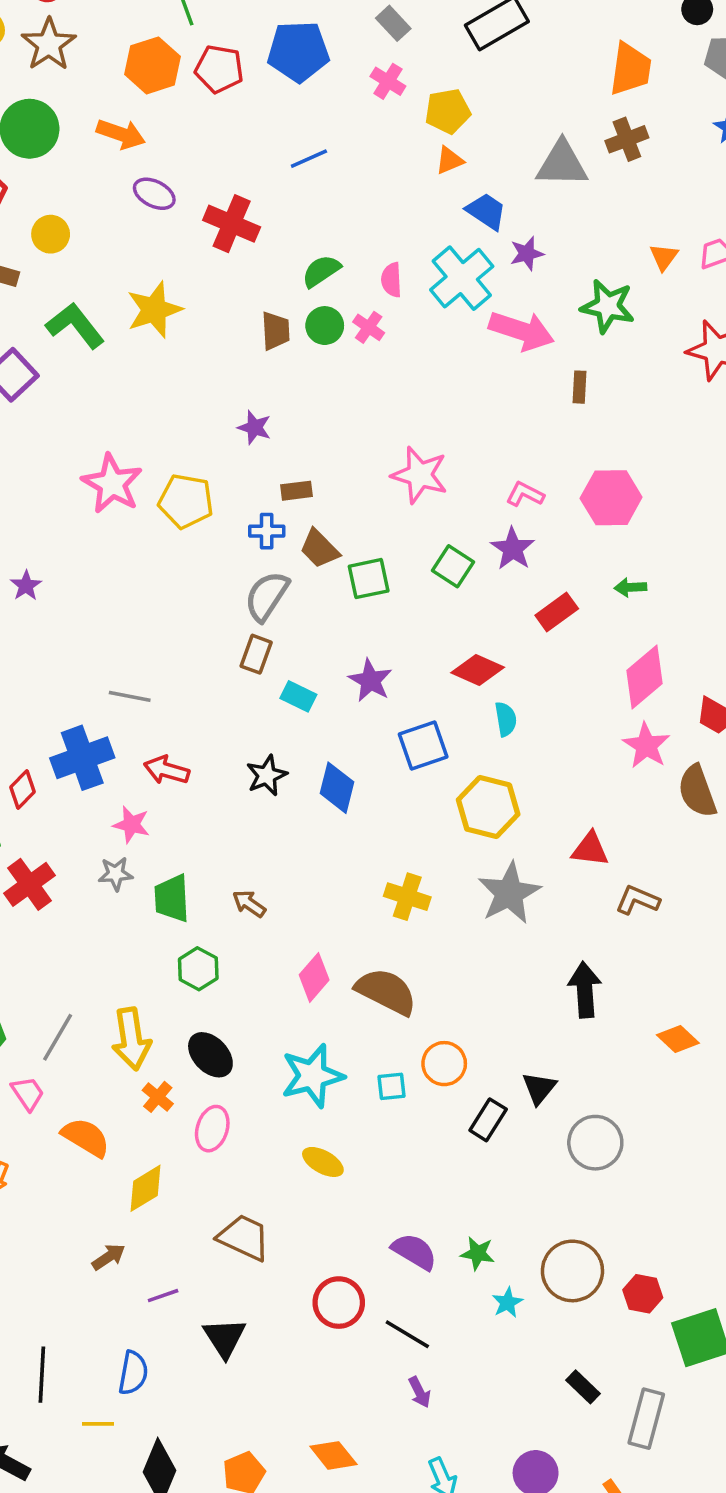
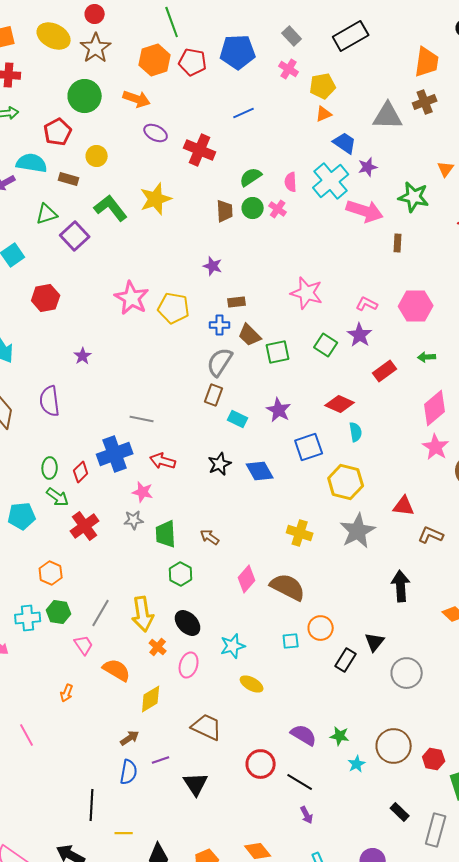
blue diamond: (337, 788) -> (260, 471), turned -44
cyan star: (312, 1076) -> (233, 646), moved, size x0.7
blue semicircle: (133, 1373) -> (129, 772), moved

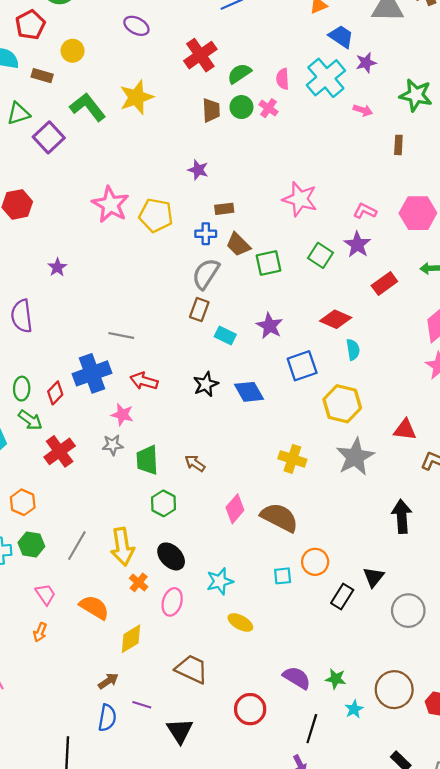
red cross: (200, 150) -> (200, 55), moved, turned 32
pink arrow: (365, 211) -> (363, 110), size x0.5
pink trapezoid: (84, 645) -> (45, 594), moved
purple line: (161, 760) -> (142, 705), turned 36
black line: (300, 782) -> (312, 729), moved, turned 76

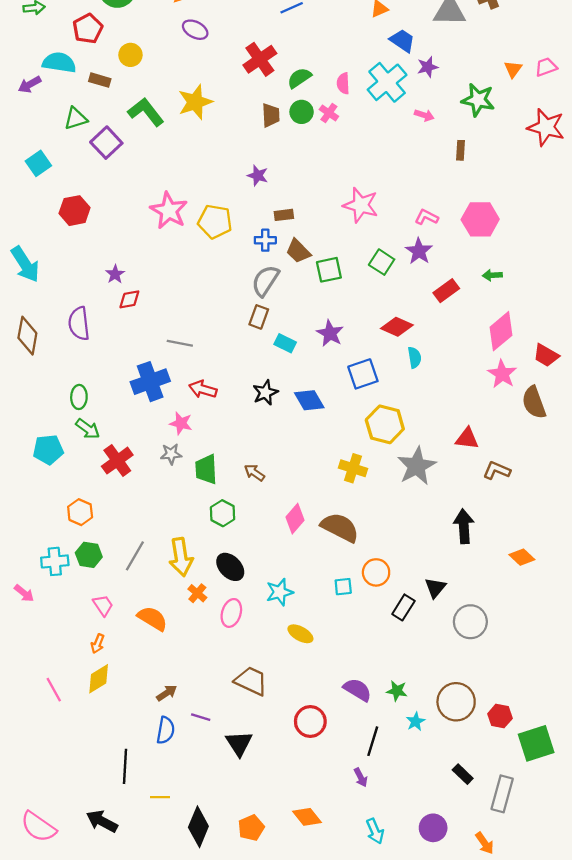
red diamond: (55, 393) -> (129, 299), moved, turned 35
yellow hexagon: (342, 404) -> (385, 424), moved
yellow diamond: (131, 639) -> (99, 679), moved

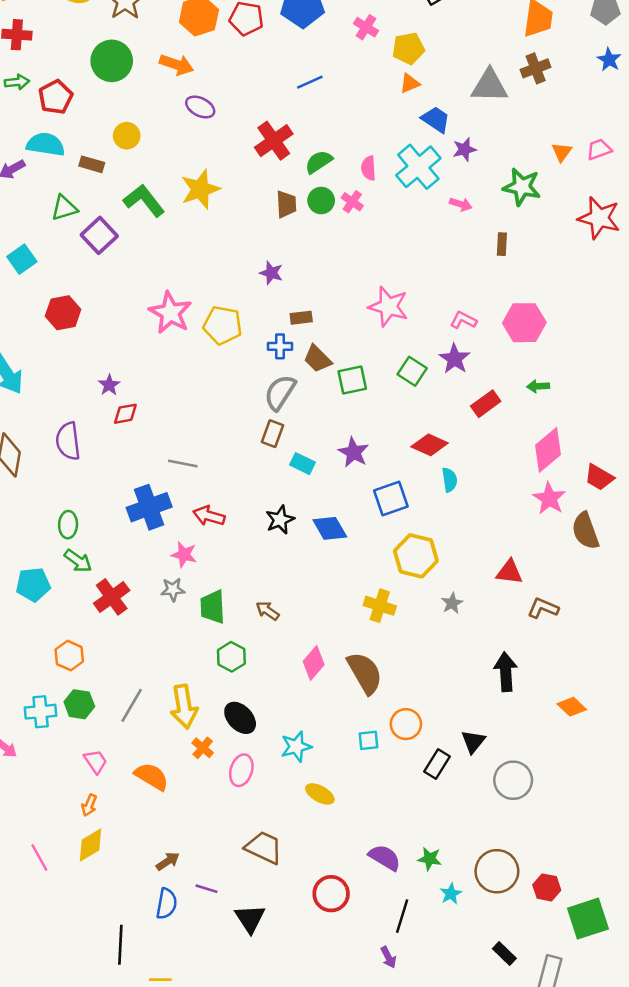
red pentagon: (88, 29) -> (56, 97), moved
gray star: (417, 466) -> (452, 603), size x0.5
brown semicircle: (340, 527) -> (365, 673), turned 33

